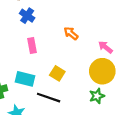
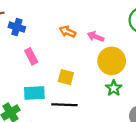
pink arrow: (105, 47) -> (96, 37), moved

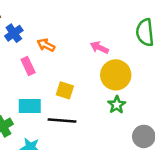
blue cross: (17, 27) -> (14, 33), turned 35
orange arrow: (68, 32) -> (46, 45), moved

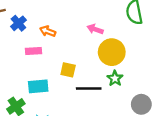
pink rectangle: (28, 66) -> (34, 51), turned -63
black line: (62, 121) -> (89, 89), moved

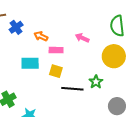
pink rectangle: (34, 51) -> (56, 50), moved
yellow circle: (112, 52) -> (114, 56), moved
cyan rectangle: (38, 86) -> (30, 63), moved

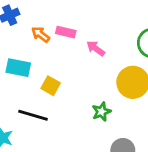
pink rectangle: (56, 50) -> (66, 32), moved
black line: (72, 89) -> (33, 115), moved

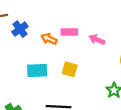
yellow square: (51, 86) -> (70, 69), moved

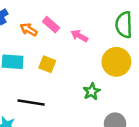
pink rectangle: (69, 32) -> (51, 25), turned 35

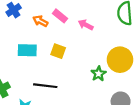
yellow circle: (116, 62) -> (120, 60), moved

